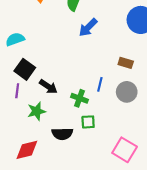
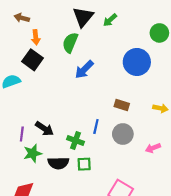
black square: (25, 69) -> (33, 60), moved
purple line: (17, 91) -> (22, 134), moved
black semicircle: (62, 134) -> (58, 163), moved

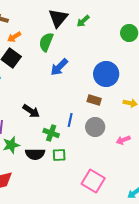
orange arrow: (36, 37) -> (14, 37), turned 64
blue circle: (137, 62) -> (106, 74), moved
black arrow: (44, 129) -> (31, 111), moved

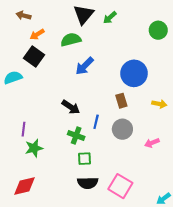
green semicircle: (46, 42) -> (71, 40), turned 54
brown rectangle: (94, 100) -> (121, 101), turned 56
black arrow: (31, 111) -> (71, 107), moved
black semicircle: (35, 154) -> (88, 183), moved

